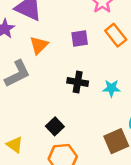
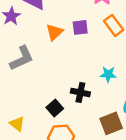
orange triangle: (39, 45) -> (54, 32), moved
black cross: (78, 82) -> (80, 93), moved

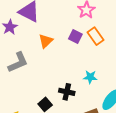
purple square: (80, 27) -> (75, 36), moved, turned 32

